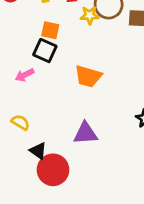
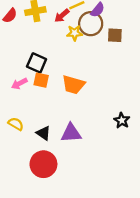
orange square: (50, 30) -> (41, 80), moved
black triangle: (38, 151) -> (43, 133), moved

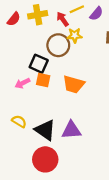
red arrow: (62, 16) -> (63, 19), turned 96
brown circle: (91, 24) -> (58, 45), moved
black triangle: (43, 133) -> (45, 130), size x1.5

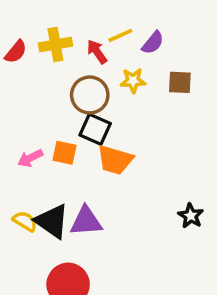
yellow star: (75, 35) -> (133, 81), moved
black square: (39, 64) -> (95, 129), moved
black triangle: (45, 130) -> (52, 221), moved
purple triangle: (71, 130) -> (86, 221), moved

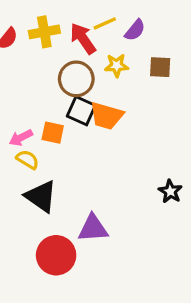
red arrow: (97, 52) -> (83, 39), size x1.4
orange trapezoid: (115, 160) -> (106, 116), moved
yellow semicircle: (25, 221) -> (28, 160), moved
purple triangle: (86, 221) -> (93, 228), moved

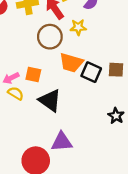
brown square: (160, 67) -> (116, 70), moved
black square: (81, 111) -> (91, 72), moved
black triangle: (41, 196) -> (50, 100), moved

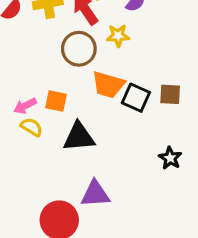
black triangle: (50, 100) -> (79, 137), turned -40

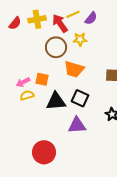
black square: (136, 98) -> (80, 98), moved
yellow semicircle: (32, 127) -> (27, 95), turned -48
purple triangle: (95, 194) -> (77, 125), moved

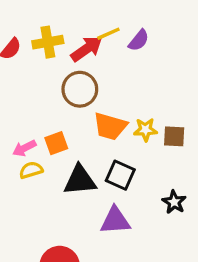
red arrow: (60, 23) -> (87, 49), turned 90
yellow star: (80, 39) -> (145, 130), moved
orange square: (42, 79) -> (56, 143), turned -32

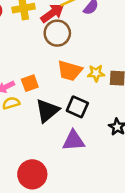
brown circle: (80, 89) -> (57, 33), moved
black triangle: (80, 180) -> (47, 111), turned -35

